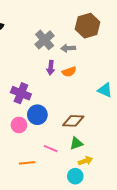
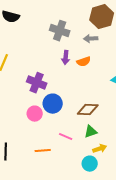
gray cross: (45, 40) -> (60, 31), turned -30
gray arrow: (68, 48) -> (91, 39), moved

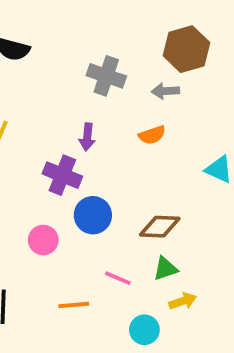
purple arrow: (66, 58) -> (87, 137), moved
pink circle: (35, 114) -> (43, 240), moved
cyan circle: (90, 164) -> (144, 330), moved

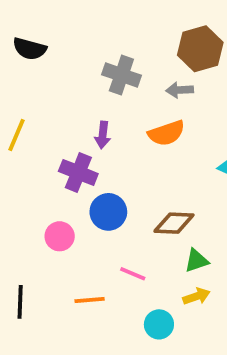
orange semicircle: (152, 135) -> (166, 133), size x1.4
green triangle: (165, 269) -> (196, 261), moved

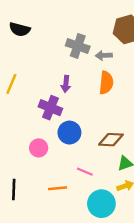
gray arrow: (180, 90) -> (104, 55), moved
orange semicircle: (166, 133) -> (106, 83), turned -65
cyan circle: (159, 324) -> (101, 204), size x1.5

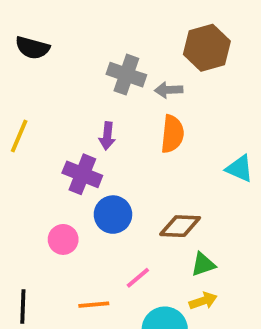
pink line: (85, 172) -> (138, 278), turned -63

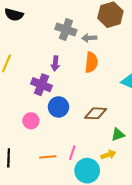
green triangle: (203, 264) -> (118, 135), moved
pink line: (138, 278) -> (72, 153), moved, turned -32

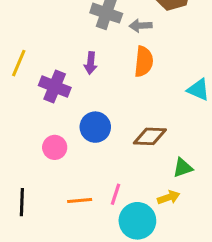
purple cross: (41, 85) -> (55, 86), moved

